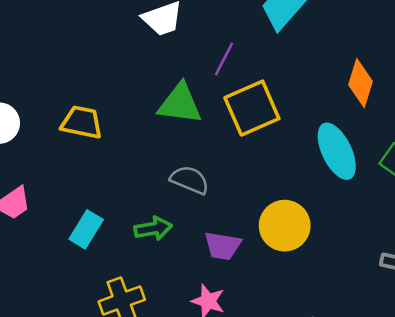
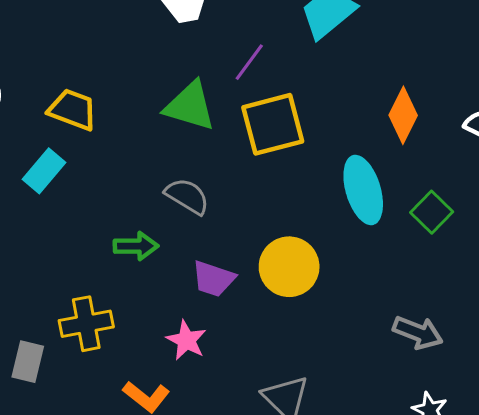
cyan rectangle: (86, 229) -> (44, 171), moved

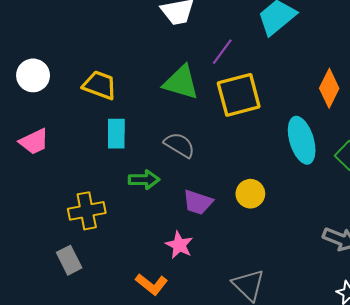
cyan rectangle: (44, 171) -> (116, 134), moved, turned -40
yellow circle: (289, 267) -> (250, 194), size x0.7
yellow cross: (86, 324) -> (87, 211), moved
gray rectangle: (28, 362) -> (69, 260), turned -40

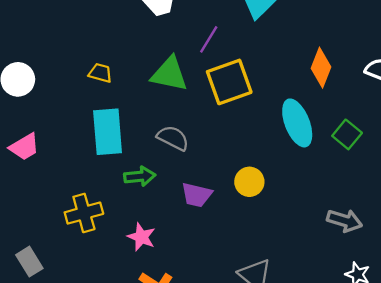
yellow trapezoid: (100, 85) -> (100, 73), moved, size x0.7
cyan rectangle: (116, 134) -> (108, 132), size x1.5
pink star: (179, 245) -> (141, 237), moved
gray rectangle: (69, 260) -> (29, 262), moved

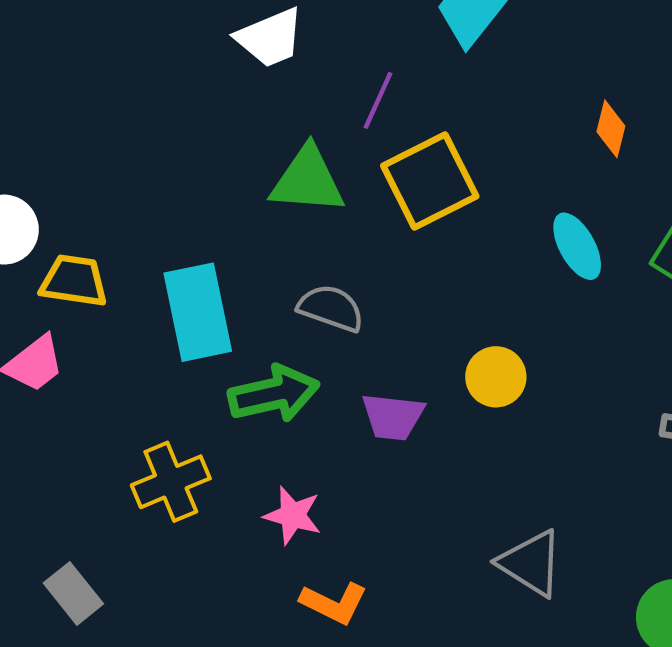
orange diamond: (321, 68) -> (611, 129), size x0.7
yellow trapezoid: (100, 73) -> (74, 281), moved, size x1.4
cyan ellipse: (297, 123) -> (577, 246), size x0.7
green arrow: (140, 176) -> (274, 394), size x1.4

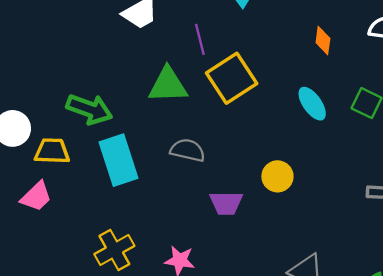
purple line: (378, 100) -> (200, 39), turned -32
green arrow: (274, 394) -> (89, 109), moved, turned 39

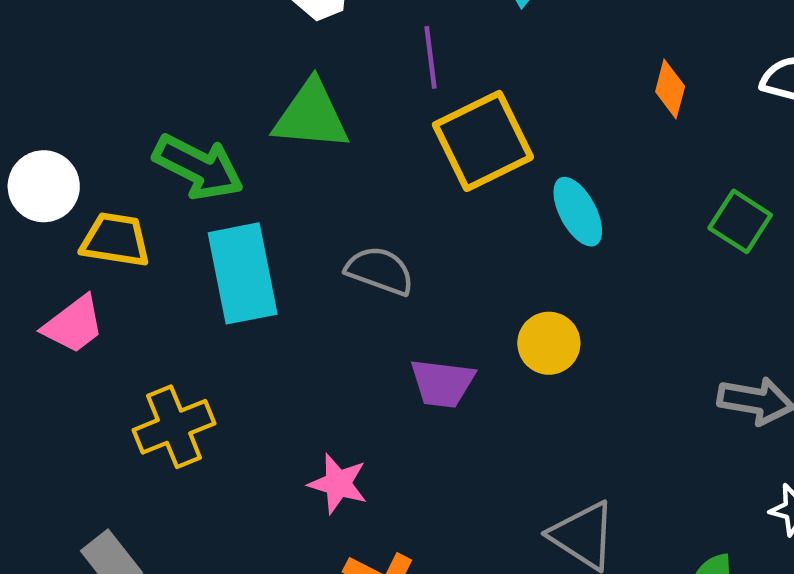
green triangle: (168, 85) -> (311, 116), moved
cyan ellipse: (312, 104) -> (578, 212), moved
yellow cross: (114, 250) -> (174, 427), moved

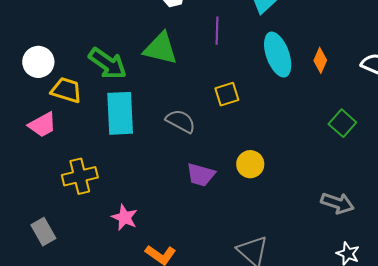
yellow square: (483, 141) -> (227, 94), moved, size x0.6
cyan ellipse: (578, 212) -> (278, 55), moved, size x1.4
pink star: (338, 484) -> (125, 217), moved

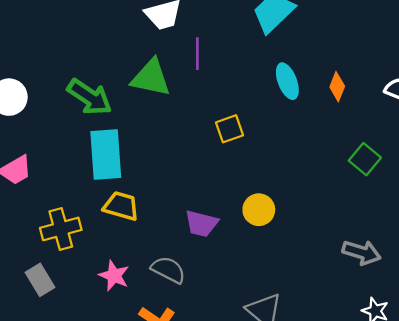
purple line: (217, 31) -> (197, 54), moved
cyan ellipse: (278, 55) -> (287, 81), size x0.7
yellow trapezoid: (66, 90) -> (121, 206), moved
gray semicircle: (181, 121) -> (168, 270), moved
gray rectangle: (43, 232) -> (40, 280), moved

